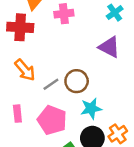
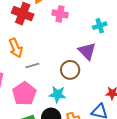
brown circle: (77, 81) -> (70, 70), moved

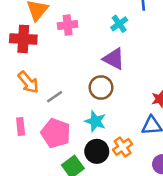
cyan star: (57, 94) -> (95, 121), turned 30

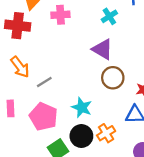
brown circle: (101, 88) -> (113, 78), moved

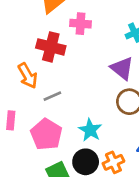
red cross: (18, 26) -> (51, 47), moved

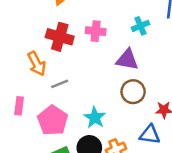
pink cross: (80, 24) -> (96, 31), moved
purple triangle: (122, 68) -> (127, 60), turned -30

